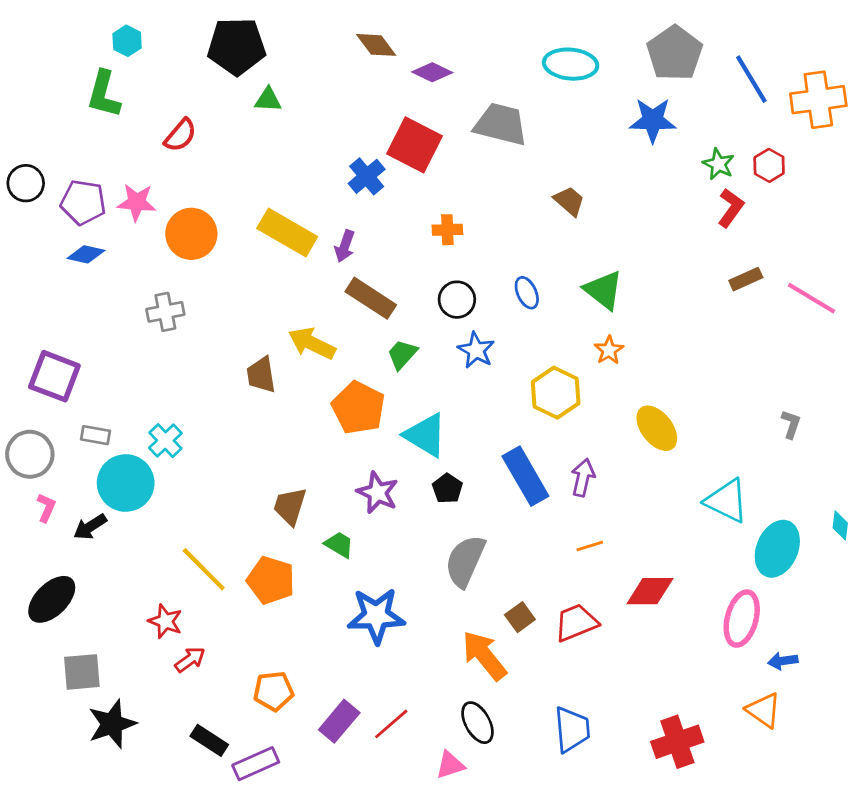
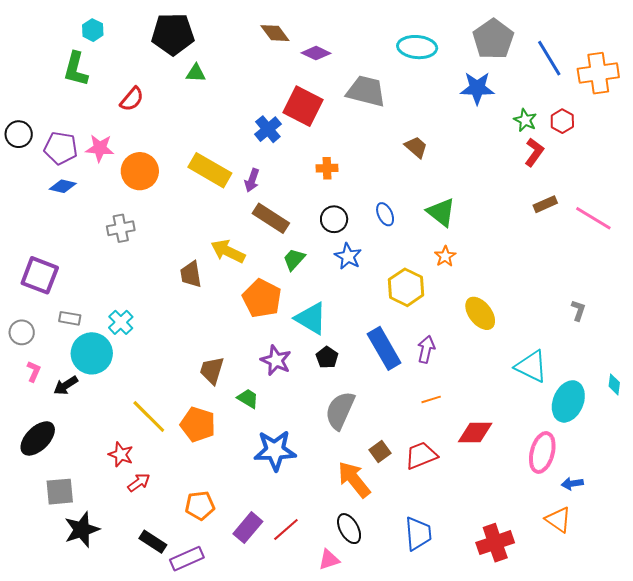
gray circle: (30, 454) -> (22, 332), size x0.7

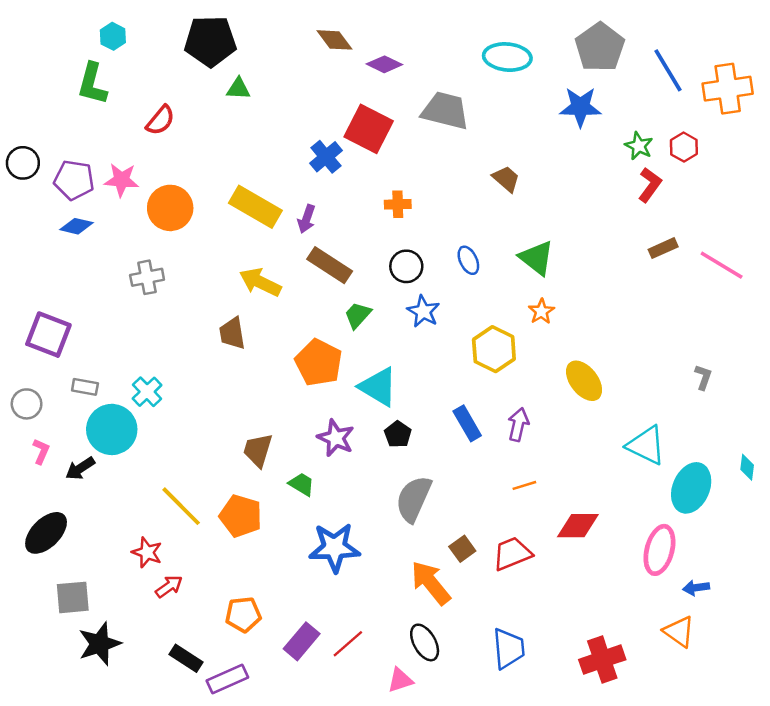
yellow arrow: (228, 251) -> (260, 282), moved
blue rectangle: (384, 348) -> (467, 423), size x0.7

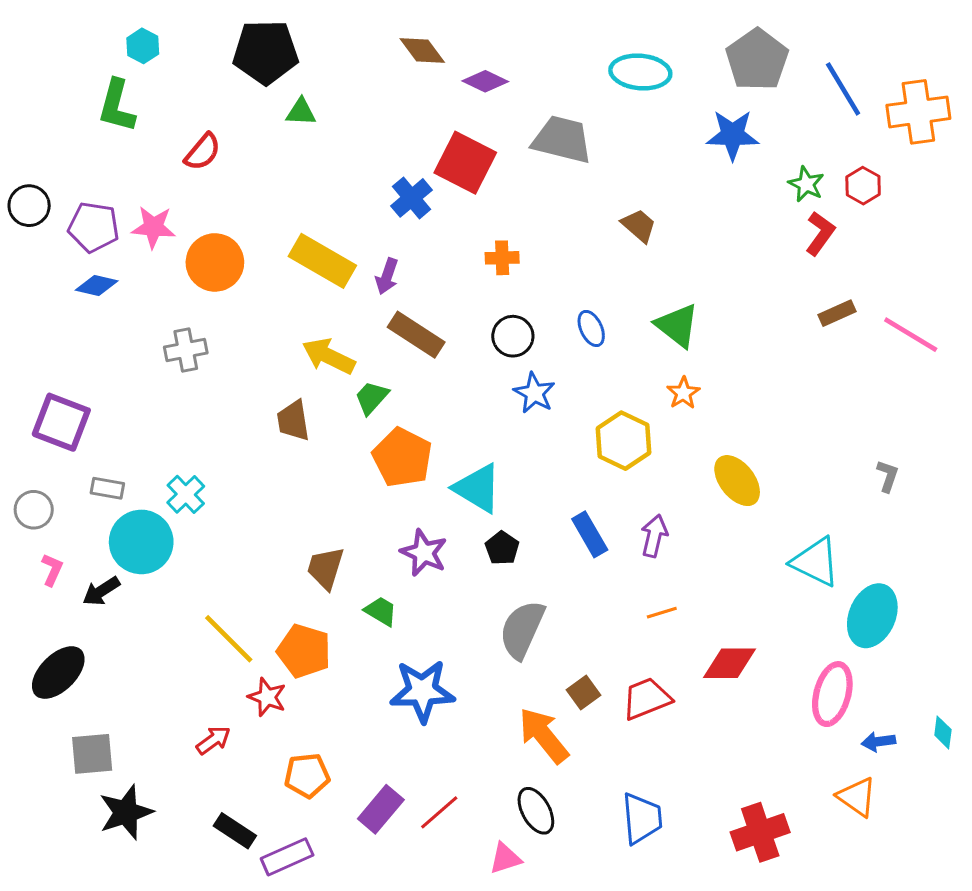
green trapezoid: (358, 315) -> (372, 398), moved
cyan diamond: (747, 467) -> (943, 732), moved
red star: (147, 552) -> (267, 697), moved

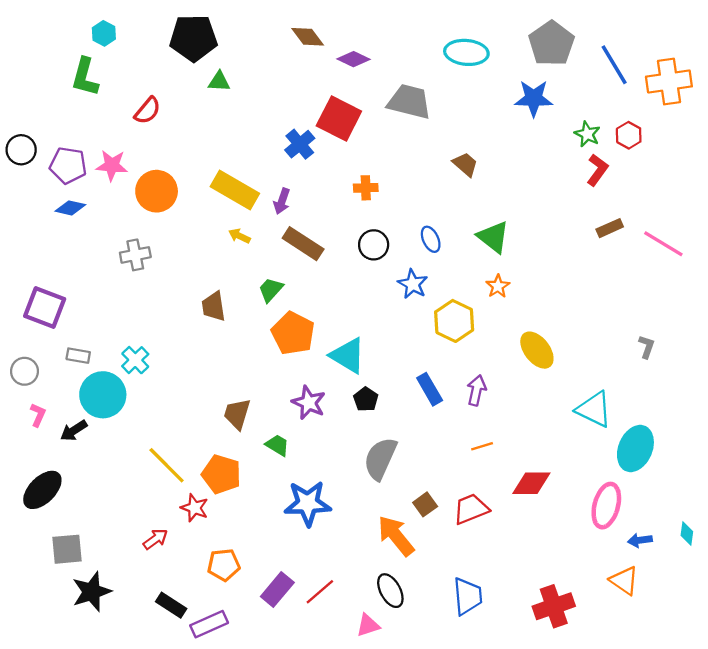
yellow arrow: (329, 356) -> (239, 236), moved, size x0.6
blue star: (534, 393) -> (413, 284), moved

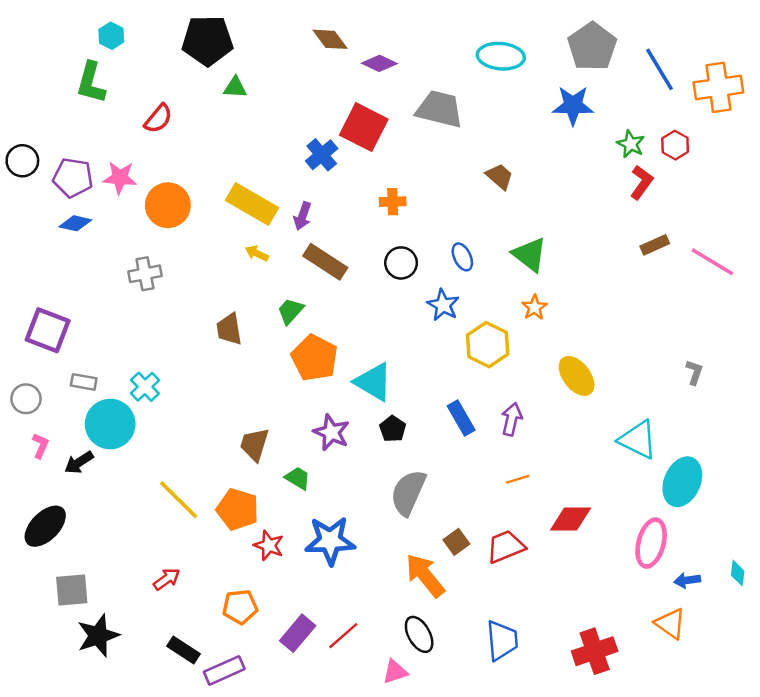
red star: (195, 508) -> (269, 545), moved

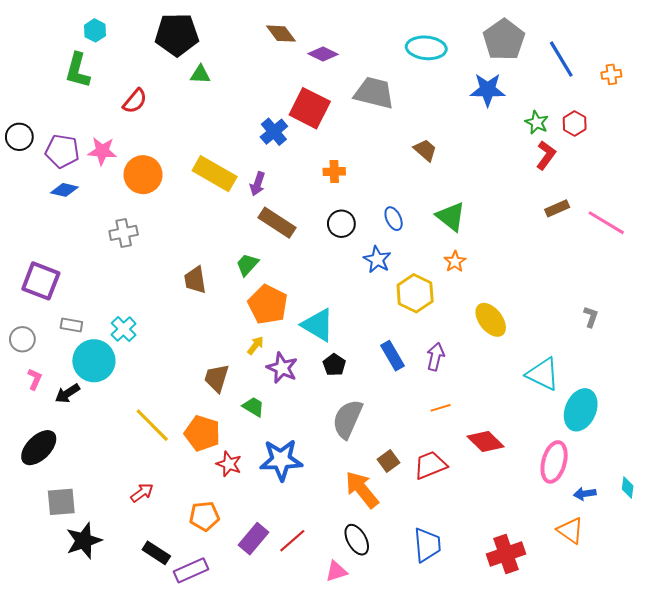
orange cross: (718, 87) -> (611, 74), size x0.5
yellow arrow: (257, 253) -> (256, 345), moved, turned 102
red diamond: (571, 519) -> (486, 442), turned 45

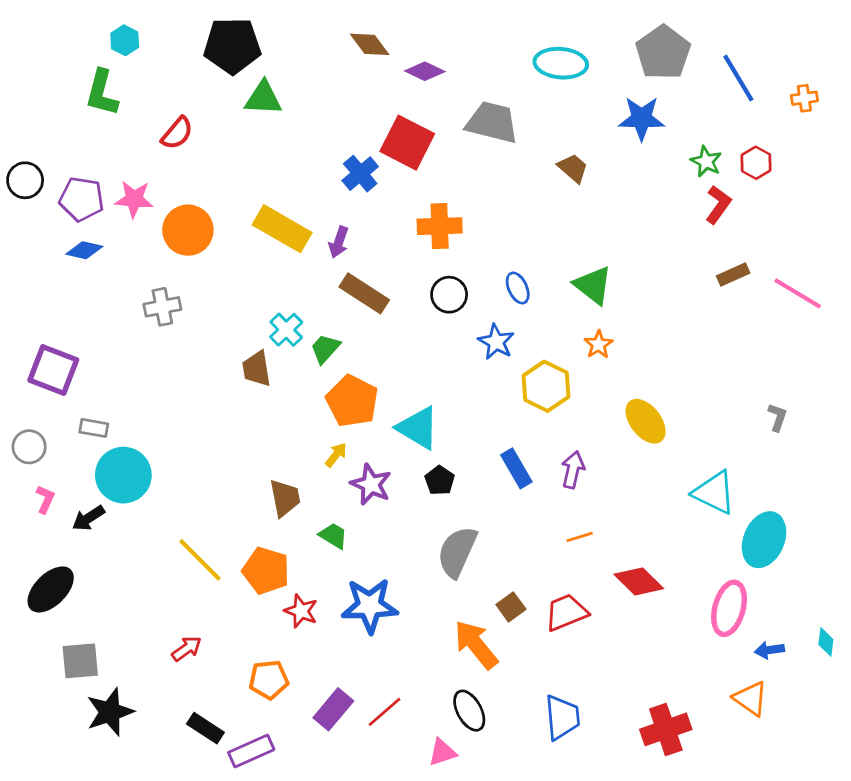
green triangle: (200, 74) -> (263, 98), size x1.4
brown trapezoid: (425, 150) -> (573, 168), moved
orange cross: (334, 172) -> (440, 226), size x1.5
cyan cross: (124, 329) -> (286, 330), moved
brown trapezoid: (217, 378) -> (285, 498), turned 152

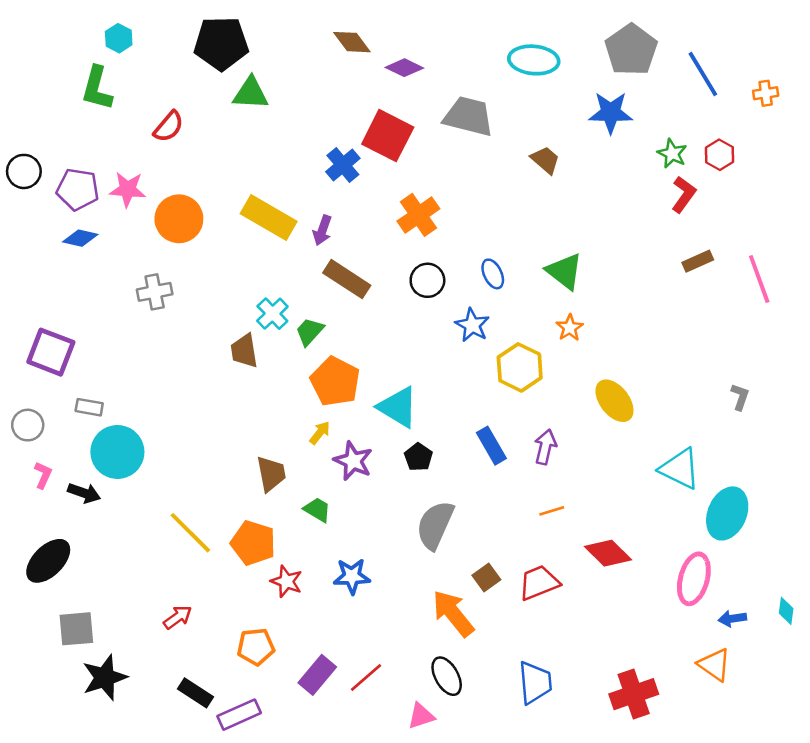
orange cross: (440, 226) -> (418, 215), turned -33
pink line: (798, 293) -> (759, 279), turned 39
black arrow: (88, 518) -> (84, 493), turned -128
blue star: (370, 606) -> (352, 576), size x0.7

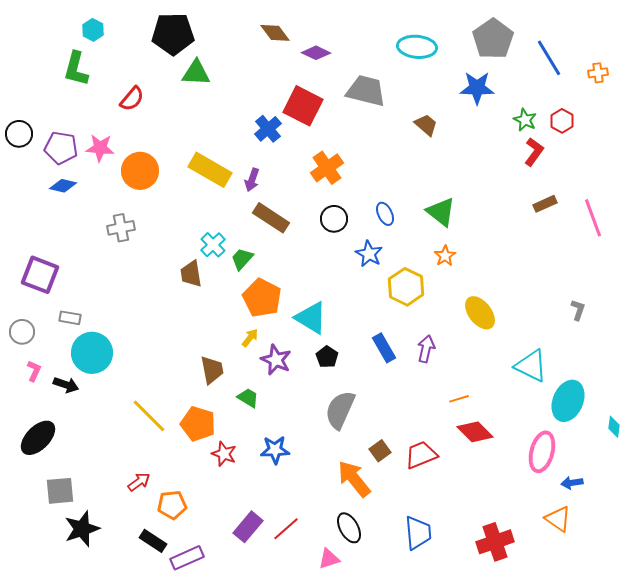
orange line: (552, 511) -> (459, 399), moved
cyan diamond: (786, 611) -> (614, 427), moved
orange pentagon: (256, 647) -> (172, 505), moved

